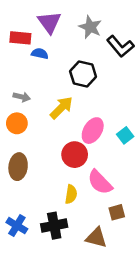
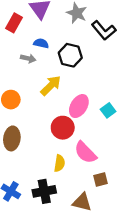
red rectangle: (20, 38) -> (14, 23), turned -66
blue semicircle: (40, 54) -> (41, 43), moved
gray arrow: (22, 97) -> (28, 58), moved

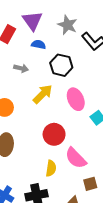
blue semicircle: (41, 43) -> (39, 44), moved
pink ellipse: (79, 106) -> (76, 99), moved, turned -55

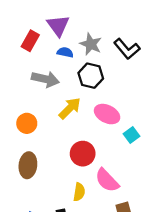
gray star: (67, 25) -> (91, 44), moved
gray arrow: (21, 68) -> (45, 79), size x1.6
pink ellipse: (76, 99) -> (107, 114), turned -40

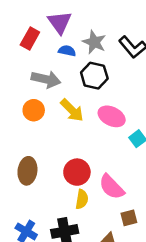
yellow arrow: (70, 108) -> (72, 110), turned 90
orange circle: (27, 123) -> (34, 110), moved
red circle: (83, 154) -> (77, 172), moved

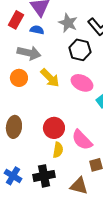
blue semicircle: (67, 51) -> (37, 30), moved
black hexagon: (94, 76) -> (80, 50), moved

